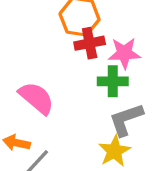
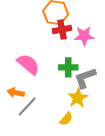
green cross: (113, 81) -> (68, 67), moved

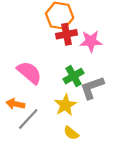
green cross: (68, 67) -> (73, 76), turned -30
yellow star: (78, 98) -> (65, 105), moved
yellow semicircle: (66, 119) -> (71, 133), turned 88

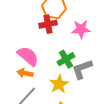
red cross: (67, 34) -> (48, 24), moved
orange arrow: (15, 104) -> (25, 73), moved

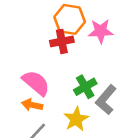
pink star: (81, 29) -> (101, 31), moved
gray L-shape: (82, 69) -> (106, 100), turned -30

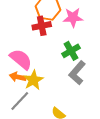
green cross: (85, 87) -> (71, 51), moved
yellow star: (76, 119) -> (33, 80), moved

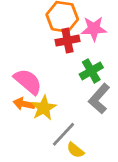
red cross: (42, 26) -> (67, 41), moved
gray line: (20, 101) -> (64, 134), moved

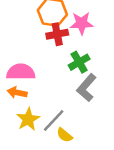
pink semicircle: (28, 81) -> (21, 72), turned -40
yellow star: (44, 108) -> (28, 119), moved

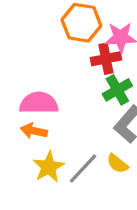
red cross: (57, 34) -> (106, 59), moved
yellow semicircle: (65, 135) -> (117, 164), moved

